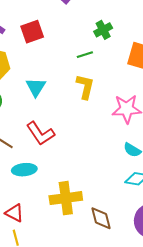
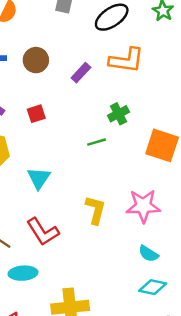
red square: (32, 32) -> (36, 114), size x0.7
yellow L-shape: (85, 87) -> (95, 210), moved

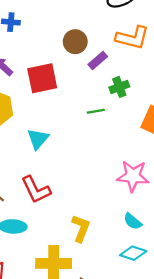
brown circle: (36, 60) -> (75, 42), moved
purple rectangle: (81, 73) -> (98, 60), moved
red square: (36, 114) -> (42, 78), size x1.8
yellow L-shape: (95, 210) -> (81, 228), moved

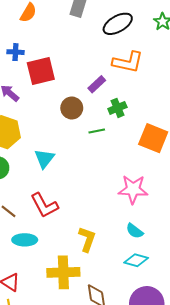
brown circle: (75, 42) -> (72, 108), moved
red square: (42, 78) -> (41, 71), moved

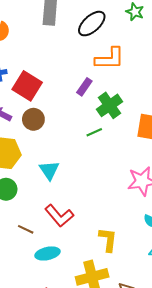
red square: (41, 71) -> (27, 86), turned -32
brown circle: (72, 108) -> (33, 119), moved
green cross: (117, 108) -> (110, 105), size x1.4

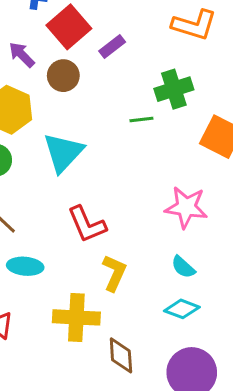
purple rectangle: (84, 87) -> (112, 47), moved
cyan triangle: (49, 170) -> (63, 152), size x1.4
red L-shape: (59, 216) -> (87, 224), moved

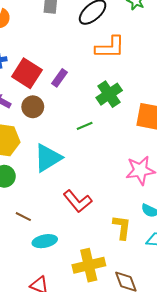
green line: (141, 120) -> (85, 126), moved
cyan triangle: (63, 152) -> (48, 158), turned 32
yellow L-shape: (114, 273) -> (122, 227), moved

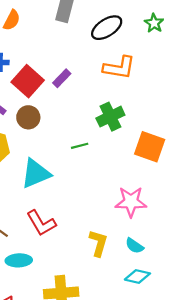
purple rectangle: (60, 78) -> (62, 78), moved
red L-shape: (78, 201) -> (41, 223), moved
yellow L-shape: (122, 227) -> (98, 243), moved

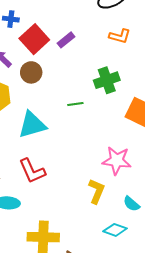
orange L-shape: (119, 68) -> (120, 36), size x0.7
yellow L-shape: (98, 243) -> (97, 191), moved
cyan semicircle: (134, 246) -> (131, 204), moved

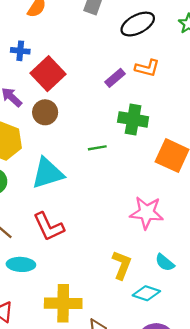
purple rectangle: (66, 40) -> (115, 78), moved
green cross: (107, 80) -> (133, 119), turned 30
yellow L-shape: (97, 191) -> (122, 265), moved

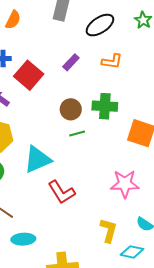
purple rectangle: (115, 78) -> (71, 62), moved
brown circle: (45, 112) -> (71, 109), moved
red L-shape: (49, 227) -> (62, 192), moved

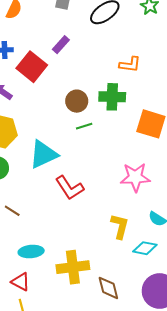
orange L-shape: (112, 61) -> (130, 64), moved
purple rectangle: (71, 62) -> (61, 45), moved
cyan ellipse: (23, 239) -> (31, 252), moved

